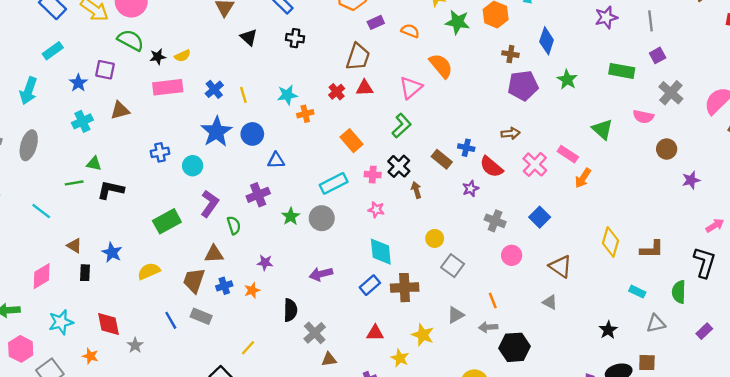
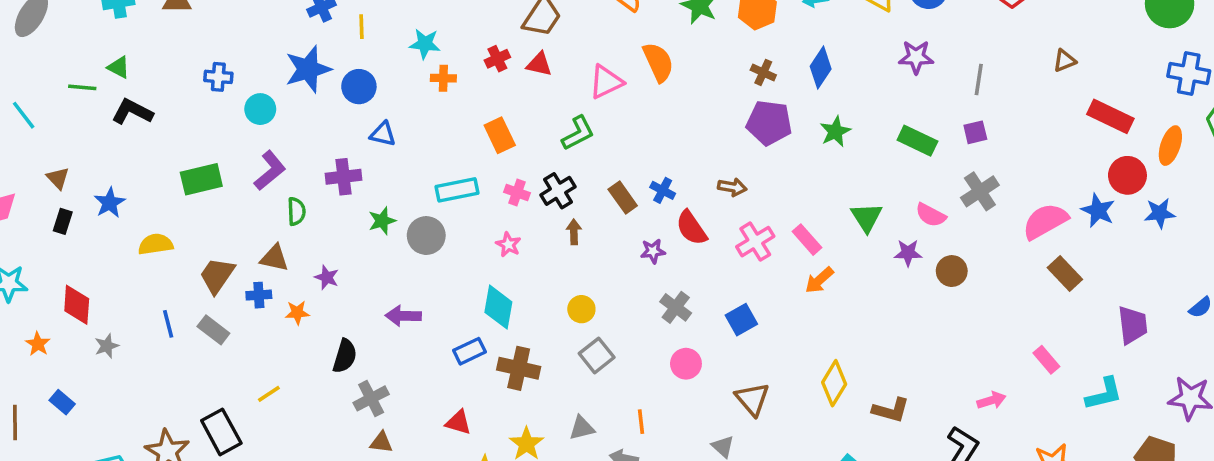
purple star: (691, 180) -> (908, 253), moved
brown triangle: (214, 254) -> (274, 258), moved

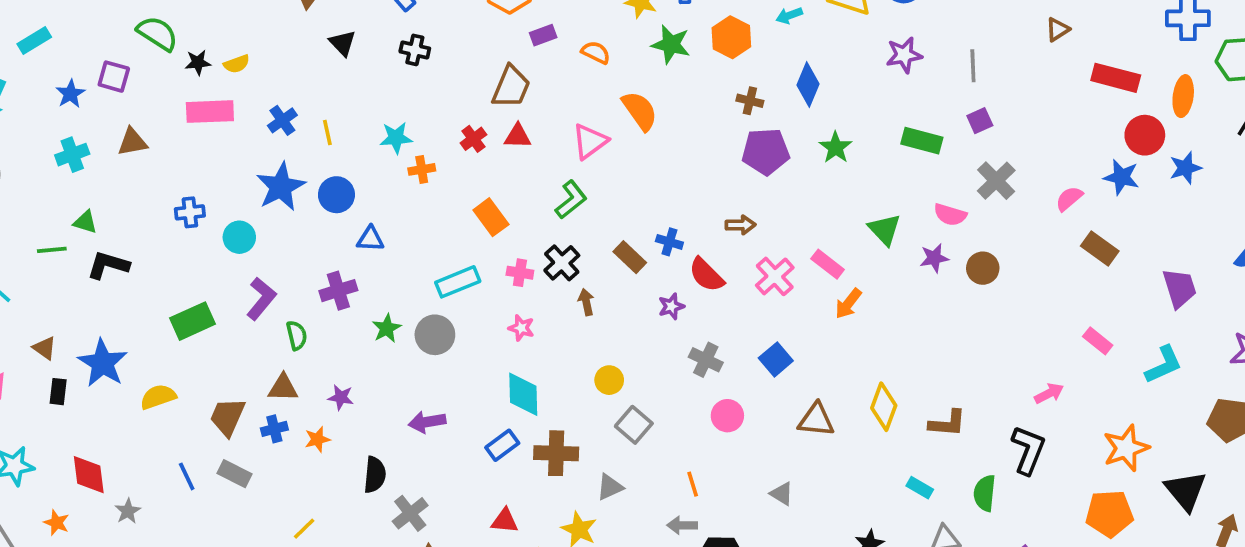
blue star: (110, 203) -> (103, 363), size x1.5
pink semicircle: (1045, 221) -> (1069, 199), size x0.6
brown triangle: (752, 399) -> (816, 420), moved, turned -33
gray triangle: (582, 428) -> (610, 487), moved

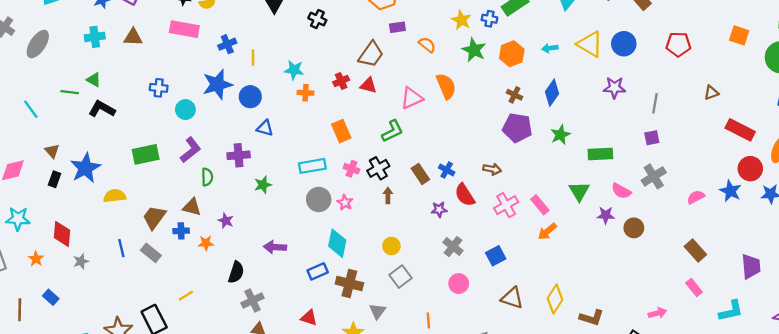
green rectangle: (922, 141) -> (600, 154), moved, turned -30
brown rectangle: (1100, 248) -> (695, 251), moved
gray circle: (435, 335) -> (319, 199), moved
gray triangle: (610, 487) -> (378, 311), turned -42

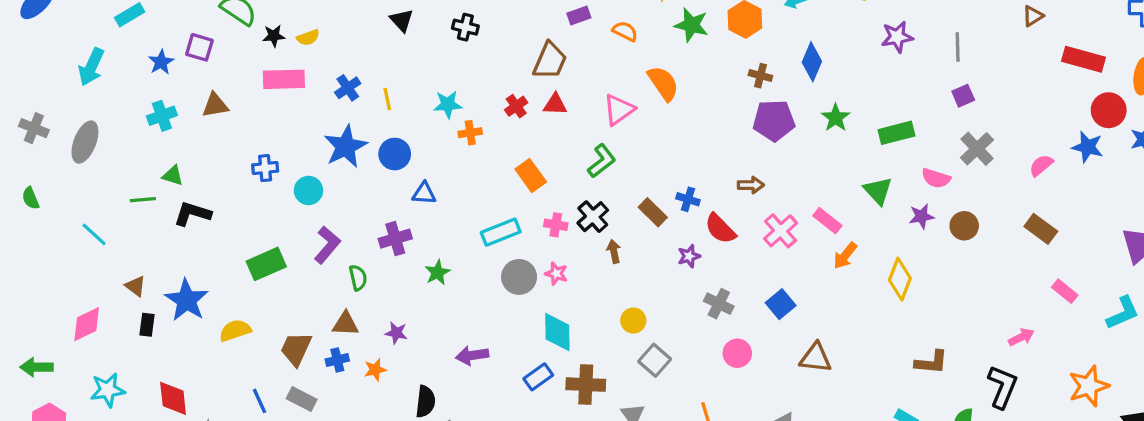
brown rectangle: (695, 251) -> (1041, 229), moved
yellow diamond: (555, 299) -> (900, 279), moved

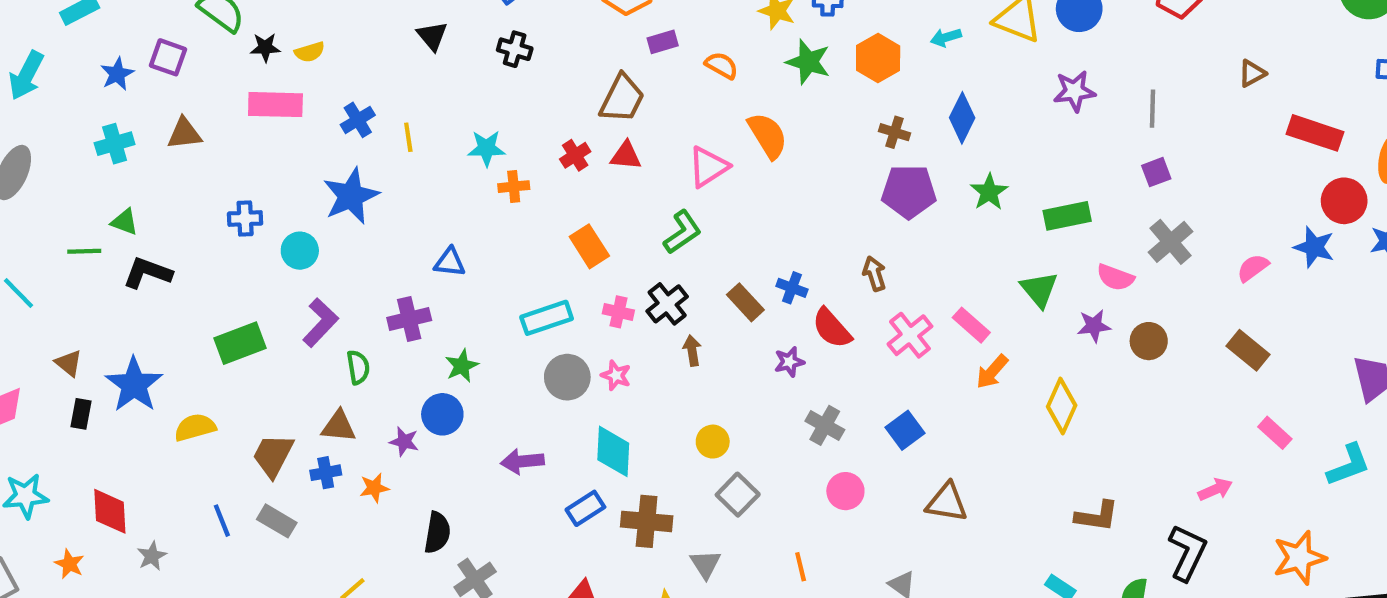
blue circle: (395, 154) -> (442, 414), moved
brown arrow: (751, 185) -> (874, 274), turned -110
purple arrow: (472, 356) -> (522, 461), moved

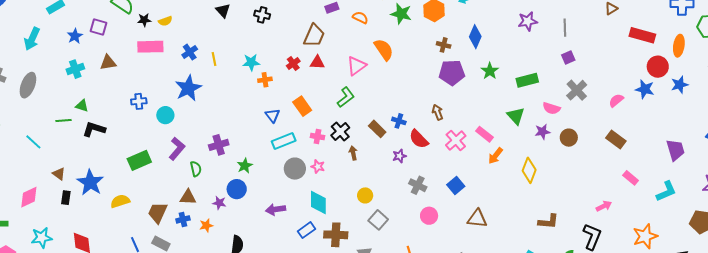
blue triangle: (450, 262) -> (273, 115), moved, turned 49

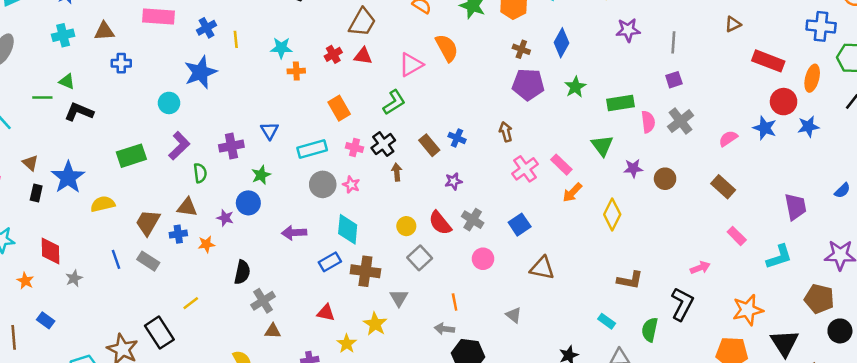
blue cross: (139, 101) -> (121, 63), moved
pink semicircle: (551, 108) -> (648, 122), moved, turned -120
blue triangle: (273, 115) -> (270, 131), moved
red semicircle: (419, 139) -> (440, 223), moved

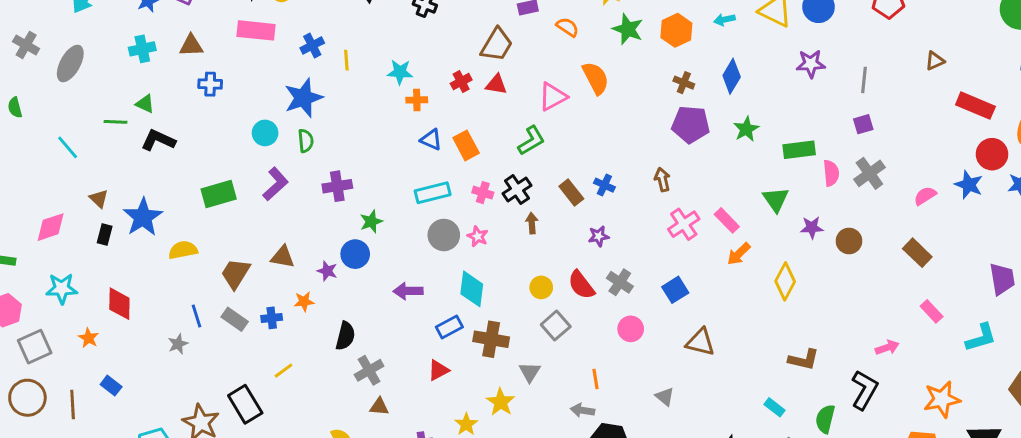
blue triangle: (270, 131) -> (431, 140), moved, turned -36
green semicircle: (200, 173) -> (306, 141), moved
blue cross: (178, 234) -> (272, 318), moved
gray star: (74, 278) -> (178, 344), moved
red triangle: (326, 313) -> (438, 370), moved, turned -42

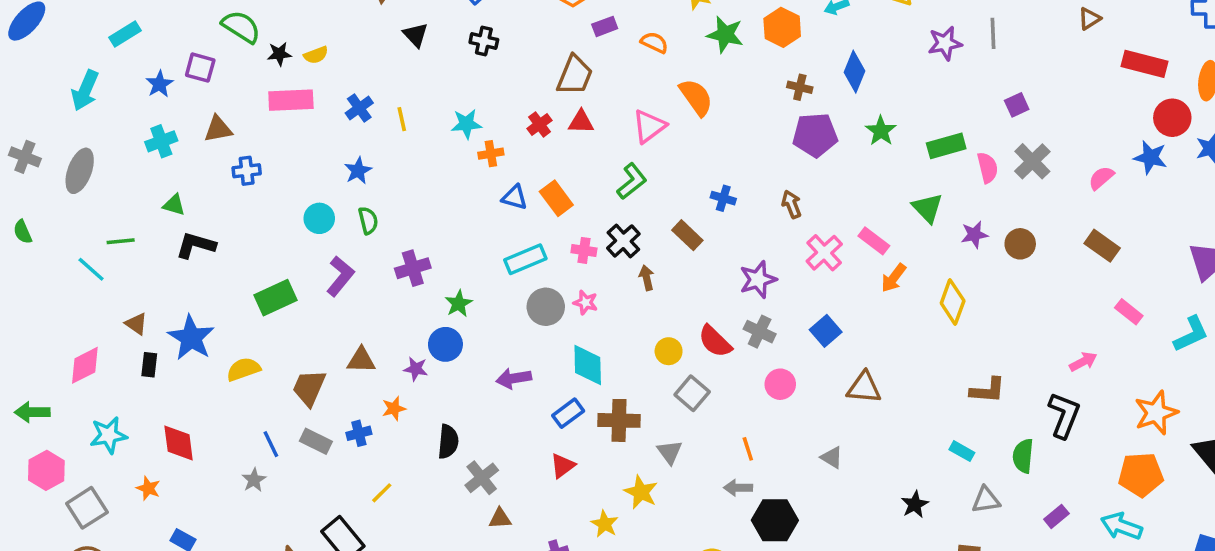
gray line: (864, 80) -> (993, 33), moved
blue star: (303, 98) -> (358, 171), size x0.6
green line: (116, 122) -> (121, 241), moved
blue cross: (604, 185) -> (723, 198), moved
purple star: (599, 236) -> (758, 279), moved, size x1.5

